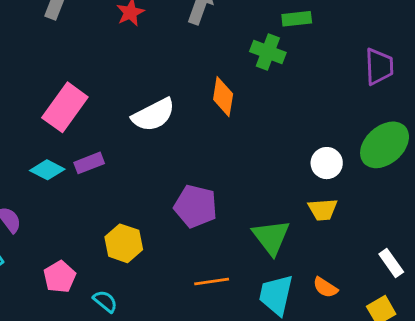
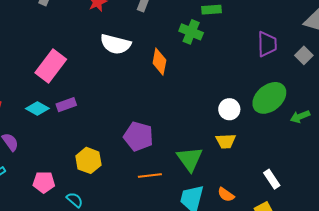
white semicircle: (153, 115) -> (116, 44), moved, turned 40
pink pentagon: (60, 277) -> (44, 182), turned 30
orange line: (212, 281) -> (150, 175), moved

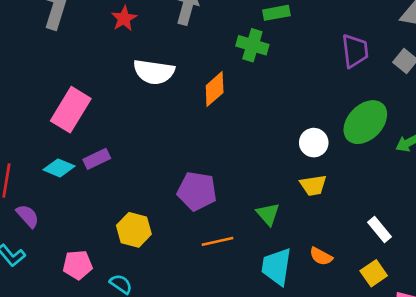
orange diamond: (159, 62) -> (215, 89), turned 44
green triangle: (190, 159) -> (268, 214), size x0.7

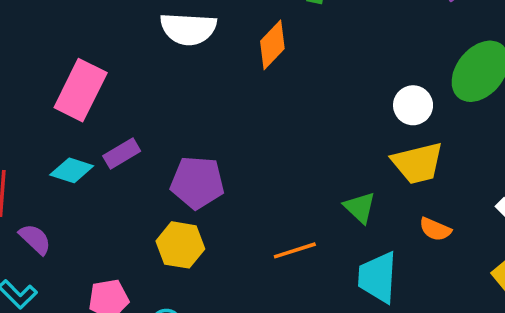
yellow trapezoid: (313, 185) -> (418, 163), size x1.4
purple pentagon: (197, 191) -> (197, 183), moved
orange semicircle: (321, 256) -> (435, 229), moved

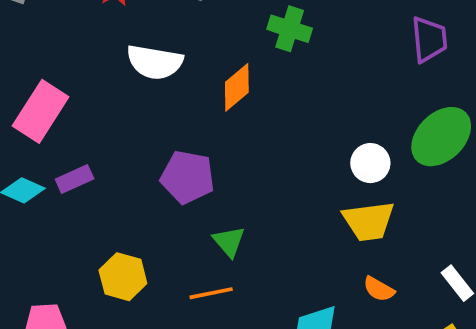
purple pentagon: (197, 183) -> (187, 177), moved
green triangle: (360, 207) -> (229, 242), moved
orange line: (295, 250) -> (211, 293), moved

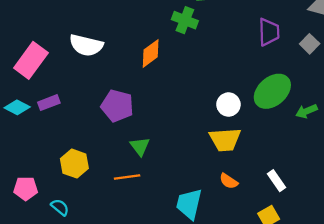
white semicircle: (155, 62) -> (86, 45), moved

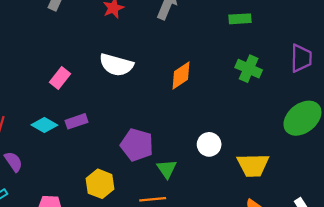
green cross: (185, 20) -> (249, 69), moved
pink rectangle: (31, 60) -> (60, 78), size x0.6
white circle: (228, 105) -> (209, 144), moved
purple pentagon: (117, 106) -> (137, 145), moved

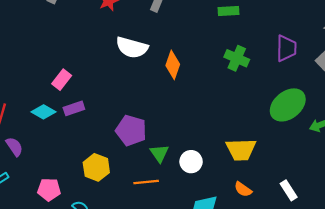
white semicircle: (116, 65) -> (132, 47), moved
orange diamond: (181, 76) -> (173, 65), turned -36
pink rectangle: (60, 78) -> (62, 80), moved
white circle: (209, 144) -> (191, 162), moved

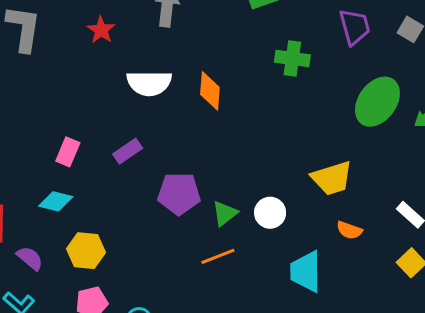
purple rectangle: (74, 108) -> (128, 151), moved
green triangle: (159, 153) -> (225, 213), turned 42
yellow hexagon: (96, 167) -> (86, 251), moved

